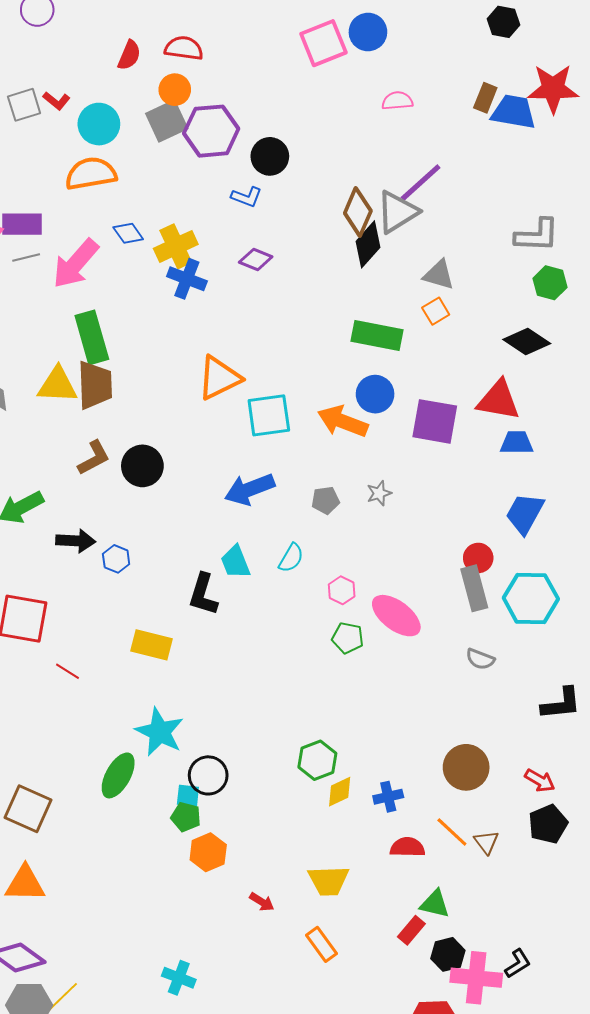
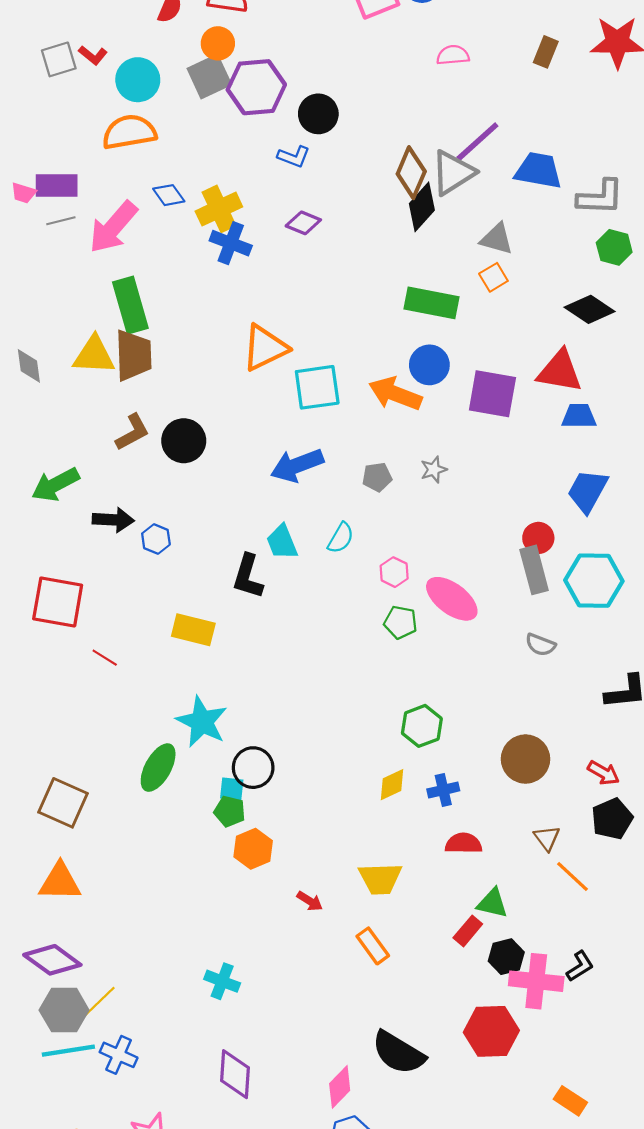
blue trapezoid: (514, 112) -> (538, 170), moved
green hexagon: (317, 760) -> (422, 726), moved
orange line: (452, 832) -> (573, 877), moved

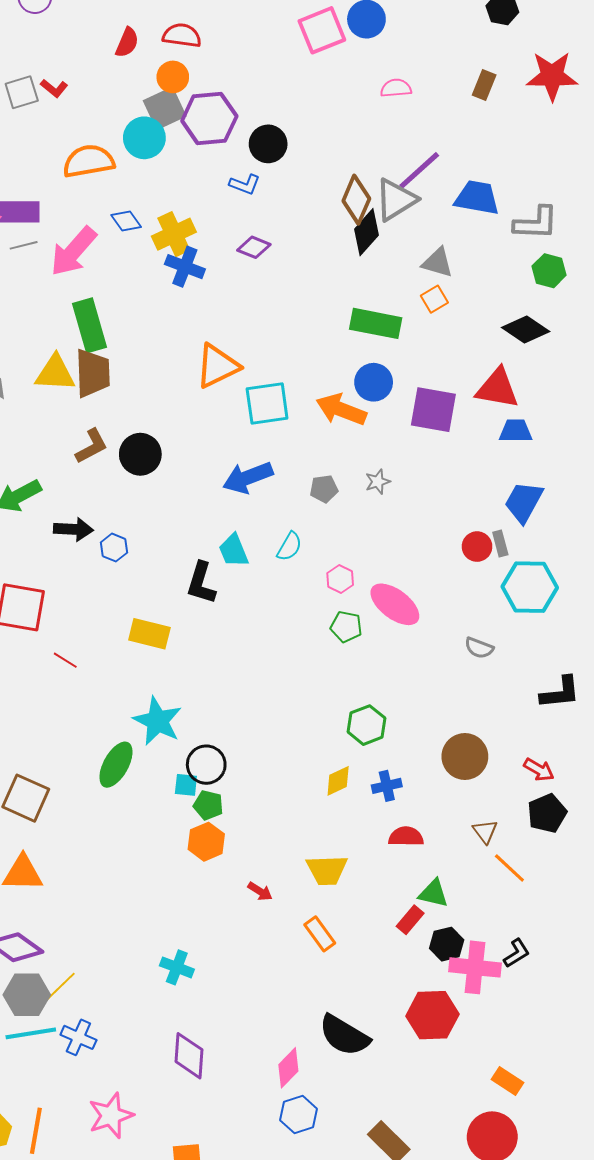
cyan circle: (138, 80) -> (144, 138), moved
gray rectangle: (534, 570) -> (500, 543), moved, size x0.6
green pentagon: (230, 811) -> (208, 805), moved

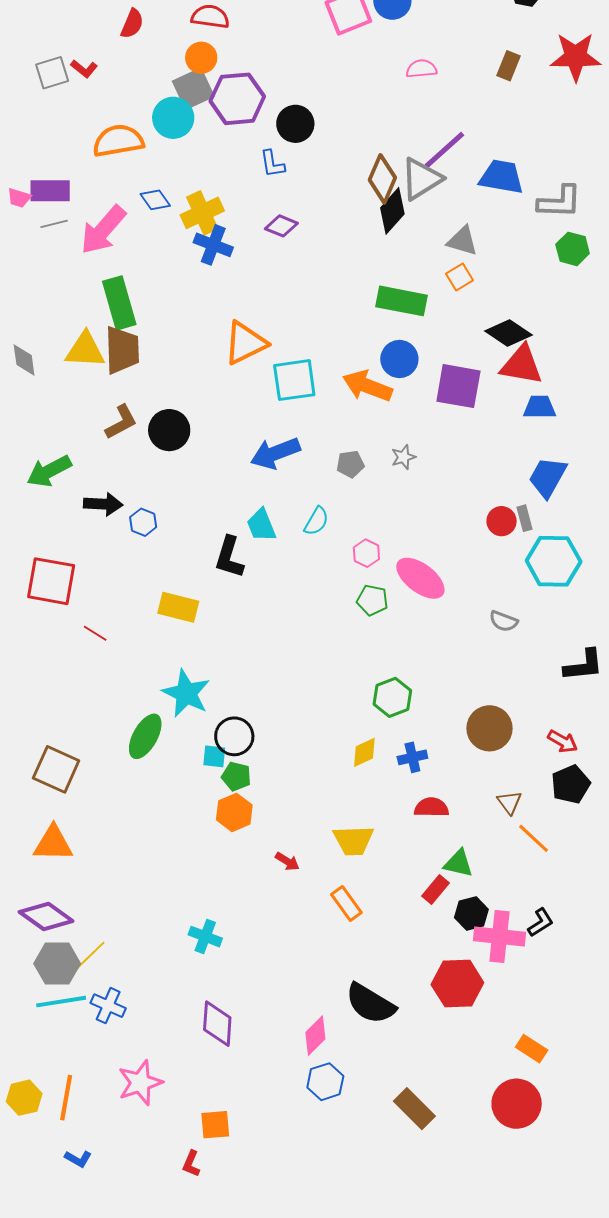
red semicircle: (127, 42) -> (132, 24), moved
blue L-shape: (245, 184) -> (272, 164), turned 60
black diamond: (526, 330) -> (509, 333), moved

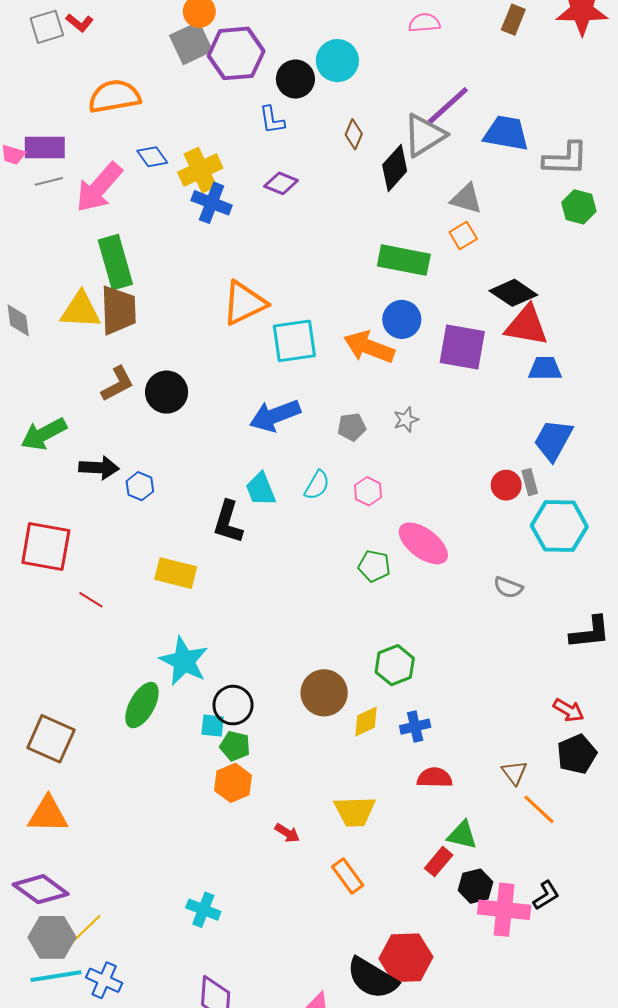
cyan circle: (173, 118) -> (337, 61), moved
brown diamond: (382, 179) -> (354, 134), moved, size x0.6
pink hexagon: (366, 553) -> (368, 491), moved
brown circle: (489, 728) -> (324, 693), moved
red hexagon: (457, 984) -> (406, 958), moved

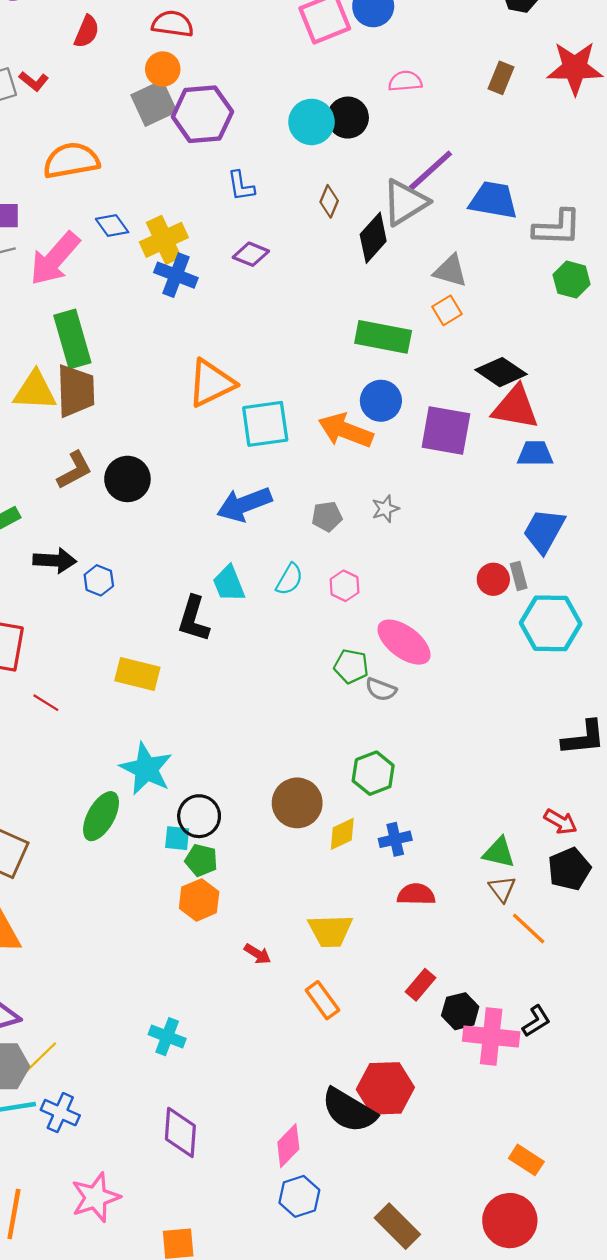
black circle: (295, 79) -> (348, 118), moved
gray semicircle: (508, 587) -> (381, 689), moved
green triangle: (462, 835) -> (499, 853), moved

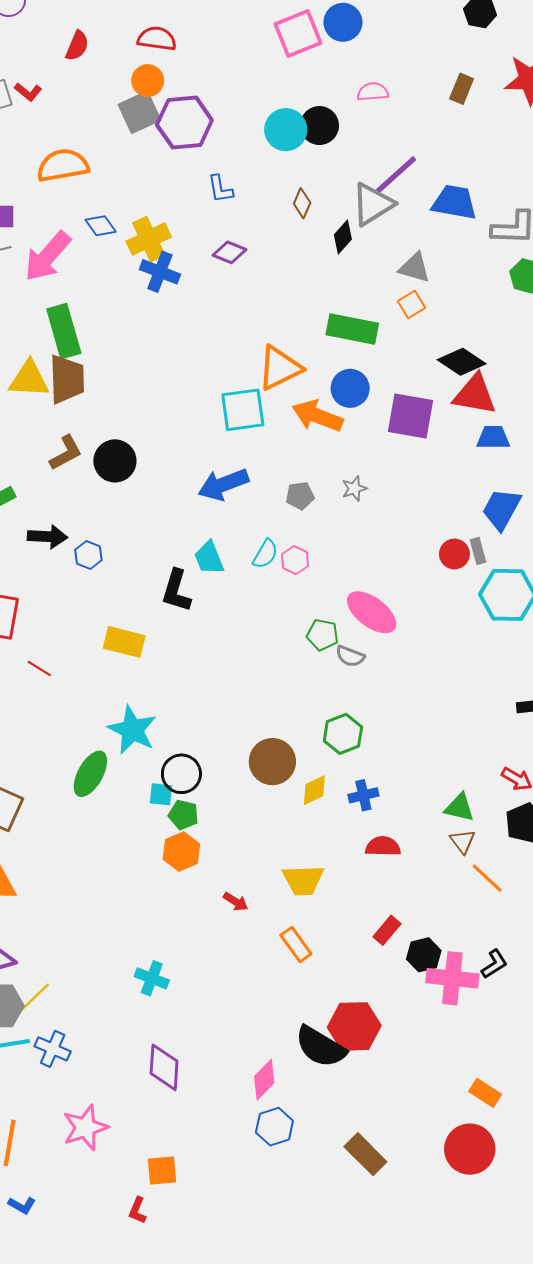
black diamond: (373, 238) -> (343, 237), size x0.7
orange triangle: (211, 383) -> (280, 368), moved
pink hexagon: (345, 586) -> (295, 560), moved

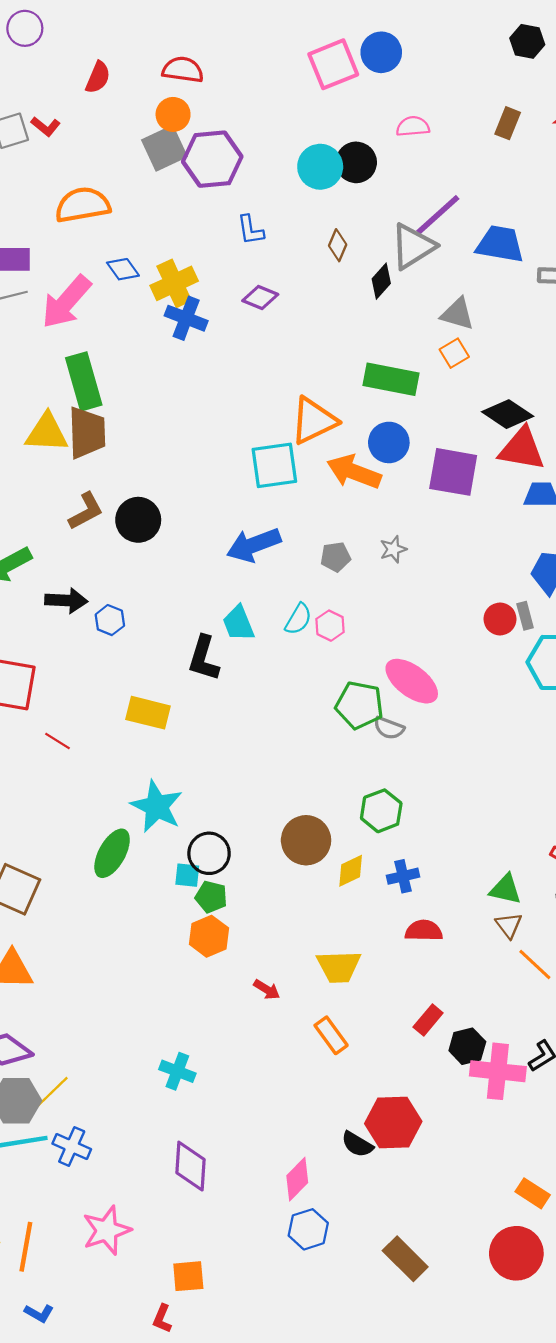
green pentagon: (323, 635) -> (359, 705), size x1.4
black semicircle: (320, 1047) -> (357, 1144), size x0.6

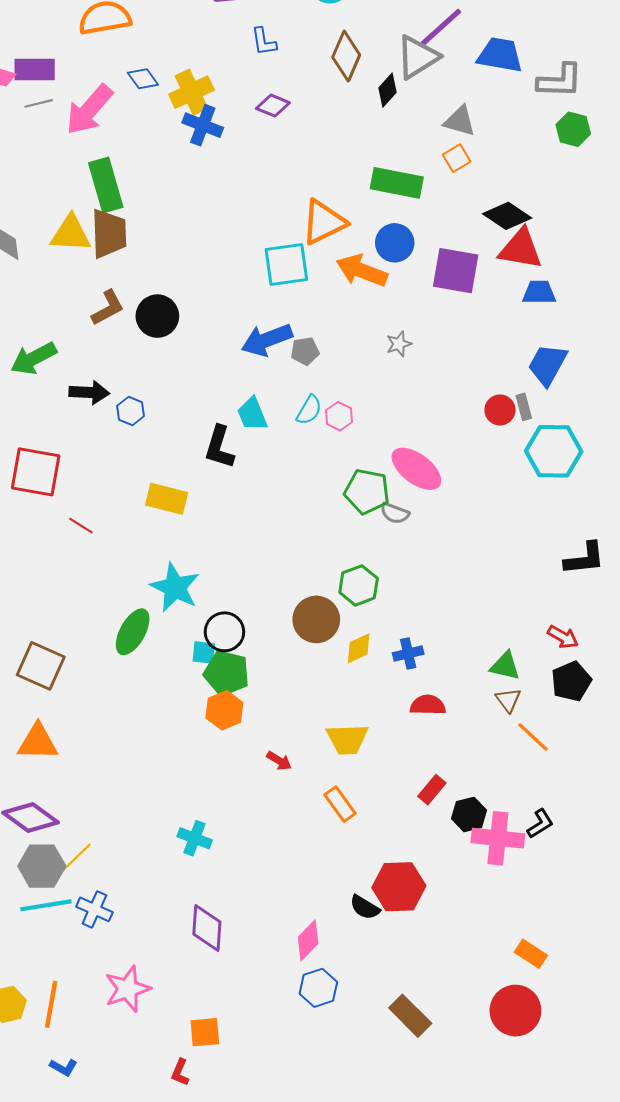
brown diamond: (338, 245) -> (346, 56), size x1.6
gray pentagon: (335, 557) -> (305, 351), moved
green hexagon: (381, 811) -> (359, 585), moved
green pentagon: (211, 897) -> (227, 673), size x1.5

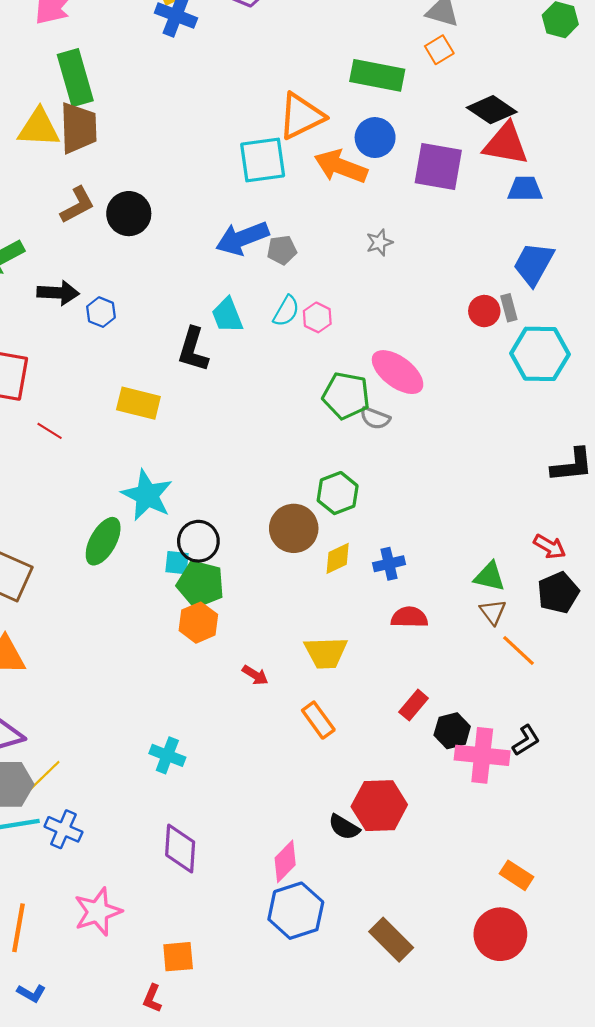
blue hexagon: (318, 988) -> (296, 911), size x1.4

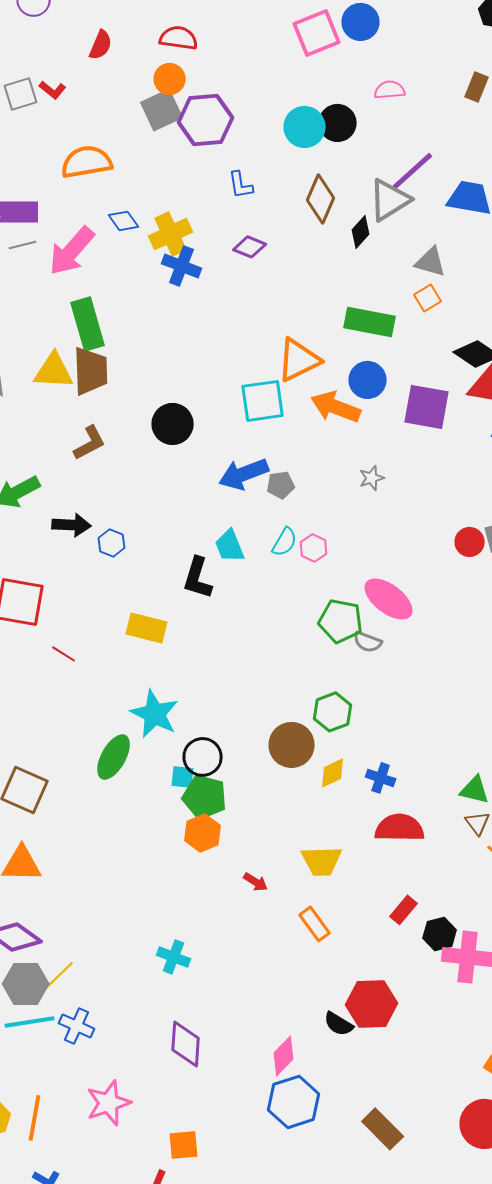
black circle: (129, 214) -> (173, 424), moved
blue cross: (389, 564) -> (381, 778), turned 32
red semicircle: (409, 617) -> (400, 828), size x1.4

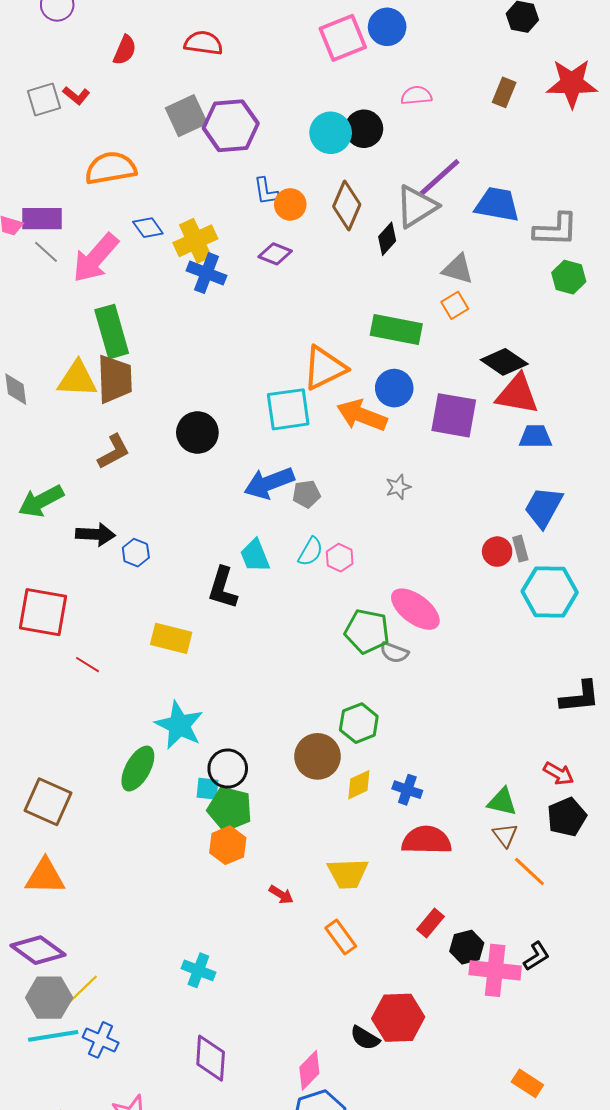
orange circle: (170, 79) -> (290, 204), moved
gray line: (23, 245) -> (46, 252), turned 56

